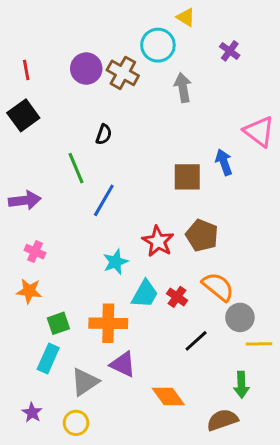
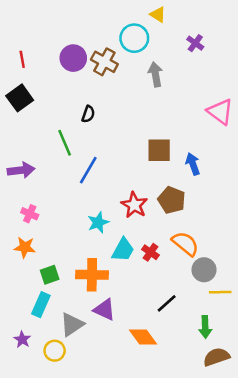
blue arrow: (224, 162) -> (193, 164), moved
black line: (196, 341) -> (167, 303), moved
purple star: (32, 413) -> (22, 339), moved
brown semicircle: (222, 420) -> (216, 357), moved
yellow circle: (76, 423) -> (55, 351), moved

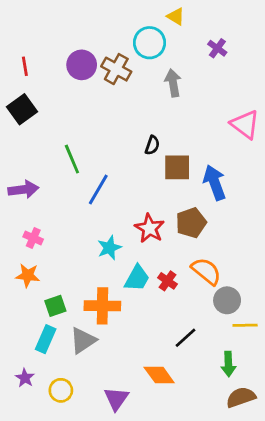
black semicircle: (88, 114) -> (152, 145), moved
blue arrow: (193, 164) -> (215, 183), size x1.4
brown pentagon: (172, 200) -> (191, 223), turned 30
purple triangle: (104, 310) -> (116, 399), moved, turned 40
gray triangle: (72, 325) -> (83, 340), moved

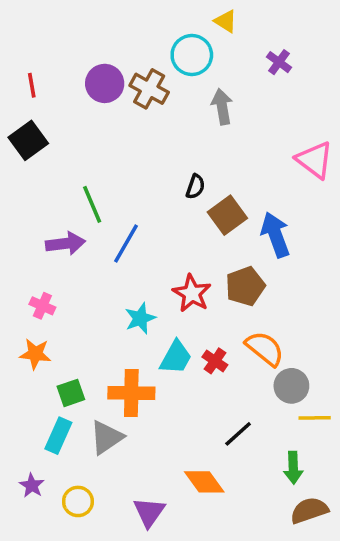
brown square: (177, 167) -> (227, 215), turned -36
purple arrow: (23, 190) -> (66, 244), moved

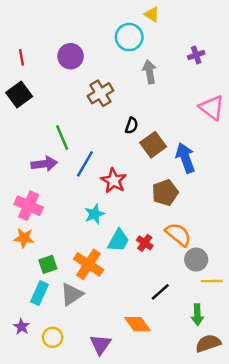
purple cross: (279, 62) -> (196, 55), moved, turned 35
brown cross: (149, 89) -> (100, 93), moved, turned 30
red star: (192, 293) -> (114, 181), moved
pink cross: (42, 306) -> (29, 206), size x1.6
orange cross: (131, 393) -> (89, 264), turned 32

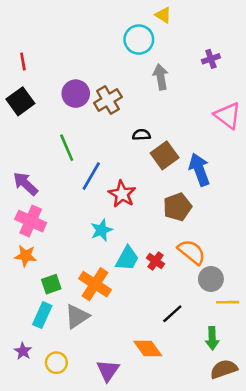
purple circle: (71, 56) -> (76, 94), moved
black semicircle: (132, 126) -> (141, 135), turned -112
purple arrow: (44, 164) -> (25, 184), moved, turned -130

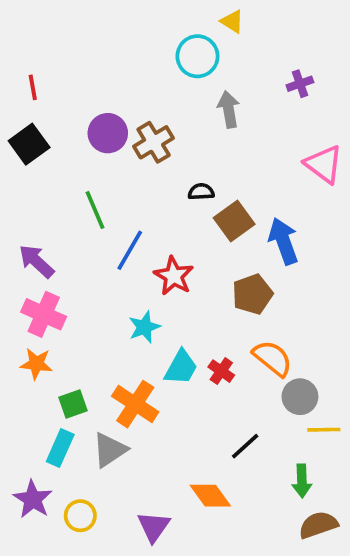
purple star: (23, 351) -> (33, 499), size x1.5

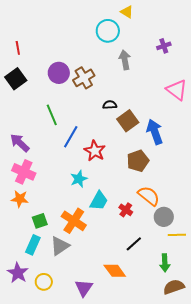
red cross: (221, 371) -> (126, 210), moved

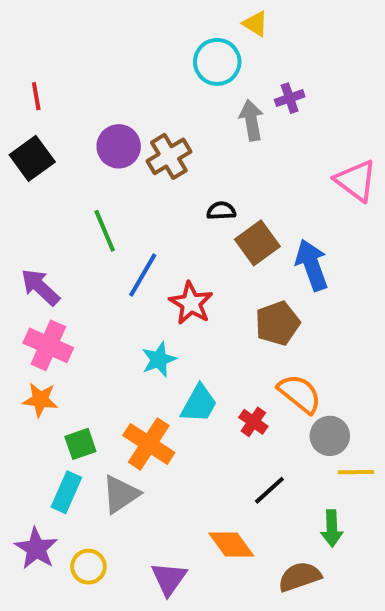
purple cross: (164, 46) -> (290, 98), moved
brown semicircle: (174, 287) -> (300, 577), moved

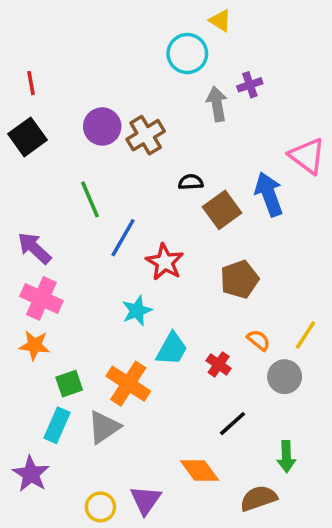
blue arrow: (312, 265) -> (269, 194), moved
orange semicircle: (300, 394) -> (259, 340), size x0.6
yellow line: (356, 472) -> (305, 335), moved, turned -56
yellow circle: (88, 567) -> (100, 507), moved

